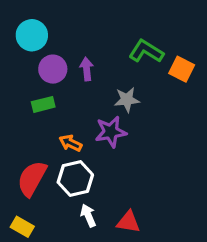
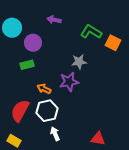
cyan circle: (32, 35) -> (12, 28), moved
purple arrow: (87, 69) -> (54, 20), moved, turned -72
red triangle: (128, 222) -> (98, 139), moved

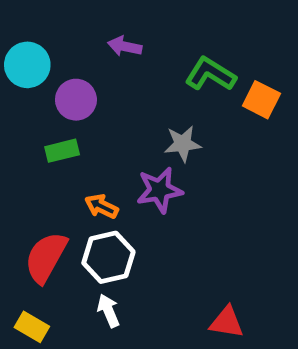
white arrow: (55, 134) -> (108, 311), moved

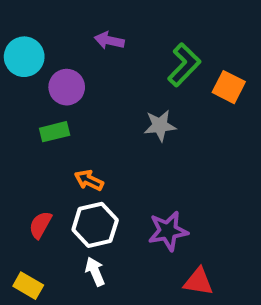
green L-shape: (210, 74) -> (184, 65), turned 102
purple star: (159, 190) -> (168, 231), moved
red semicircle: (46, 257) -> (40, 225), size x0.6

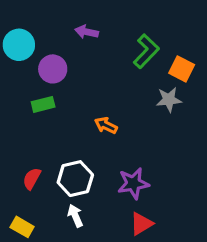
gray star: (160, 126) -> (169, 100), moved
orange arrow: (89, 180) -> (106, 125), moved
red triangle: (198, 282) -> (141, 224), moved, turned -40

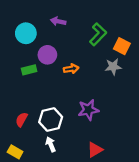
cyan circle: (19, 45) -> (26, 33), moved
purple circle: (53, 69) -> (47, 55), moved
orange arrow: (106, 125) -> (71, 69), moved, turned 144
purple star: (133, 183) -> (88, 110), moved

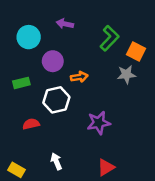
green rectangle: (29, 70) -> (21, 83), moved
red semicircle: (22, 120) -> (31, 124), moved, turned 48
white hexagon: (51, 120) -> (56, 100), moved

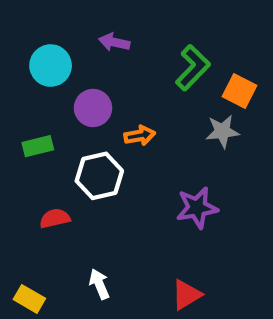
purple star: (99, 123) -> (197, 208), moved

